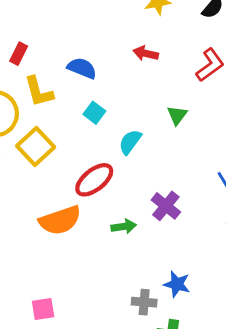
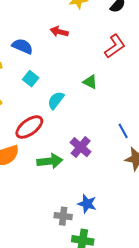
red arrow: (146, 53) -> (59, 32), moved
green triangle: (177, 115) -> (90, 82), turned -42
green arrow: (124, 226) -> (50, 161), size x1.4

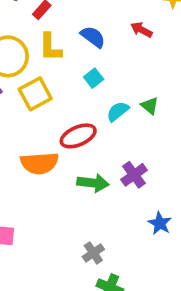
green triangle: (90, 82) -> (150, 106), moved
blue star: (87, 204) -> (160, 223), moved
gray cross: (63, 216) -> (93, 253), turned 36

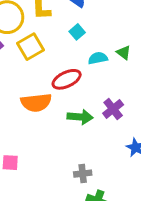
cyan semicircle: (118, 111) -> (98, 58), turned 30
gray cross: (93, 253) -> (83, 174), turned 30

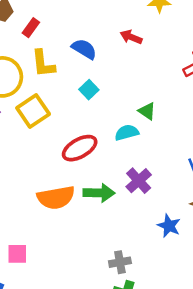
cyan semicircle: (98, 58) -> (127, 132), moved
orange semicircle: (36, 103) -> (56, 198), moved
gray cross: (83, 174) -> (120, 262), moved

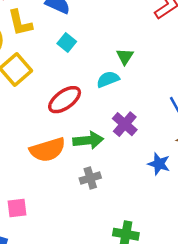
green triangle: (147, 111) -> (125, 57), turned 36
gray cross: (120, 262) -> (90, 178), moved

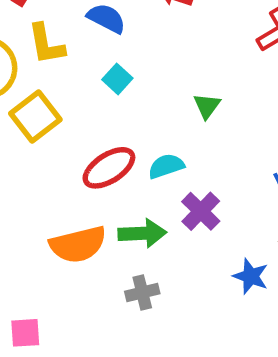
cyan semicircle: (108, 79) -> (166, 166), moved

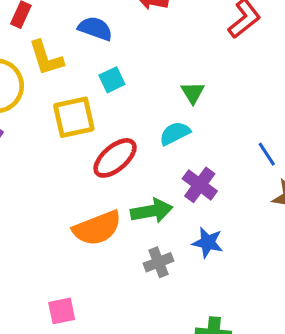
cyan square: (117, 79) -> (112, 80), turned 30
yellow square: (35, 116) -> (74, 117), moved, turned 33
cyan semicircle: (166, 166) -> (175, 133), moved
blue star: (251, 276) -> (208, 243), moved

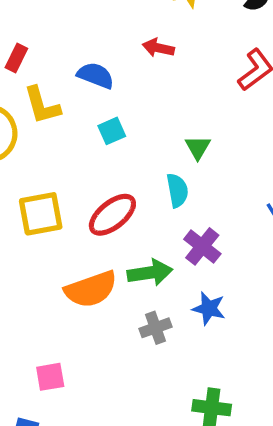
yellow square: (74, 117) -> (41, 214), moved
cyan semicircle: (175, 133) -> (177, 190), turned 104

